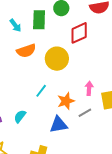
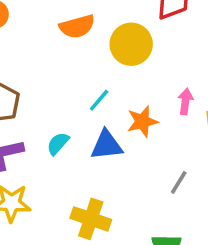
gray line: (85, 113) -> (179, 182), moved, turned -32
blue triangle: (59, 125) -> (107, 145), moved

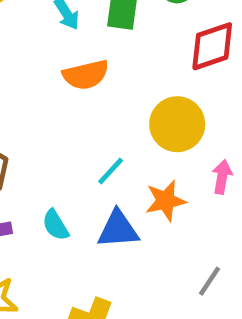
yellow circle: (131, 44) -> (177, 124), moved
cyan semicircle: (58, 144) -> (55, 225), turned -75

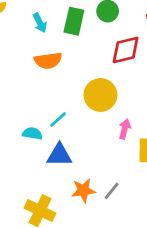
orange star: (166, 201) -> (83, 190), moved
cyan semicircle: (55, 225) -> (32, 133), moved, turned 126

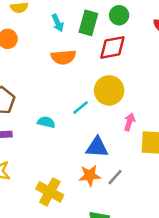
red diamond: (126, 50) -> (112, 47), moved
cyan line: (58, 120) -> (81, 107), moved
blue triangle: (59, 155) -> (97, 147), moved

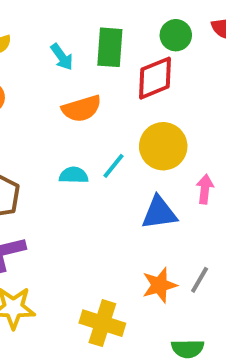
green circle: (119, 15) -> (176, 35), moved
cyan line: (81, 107) -> (114, 166), moved
cyan semicircle: (46, 122) -> (74, 175), moved
blue triangle: (97, 147) -> (159, 213), moved

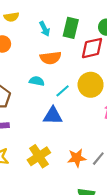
cyan semicircle: (74, 175) -> (37, 81), moved
blue triangle: (159, 213) -> (53, 116), moved
yellow cross: (102, 323) -> (39, 156), moved, turned 30

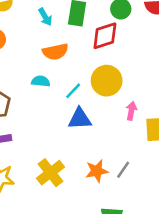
blue triangle: (53, 116) -> (80, 119), moved

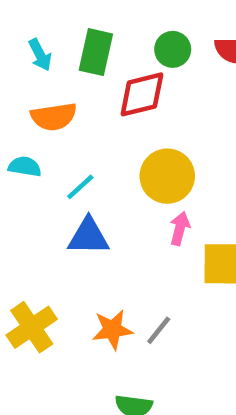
yellow circle: (107, 81) -> (167, 176), moved

